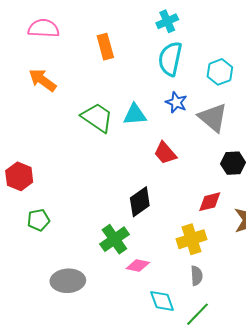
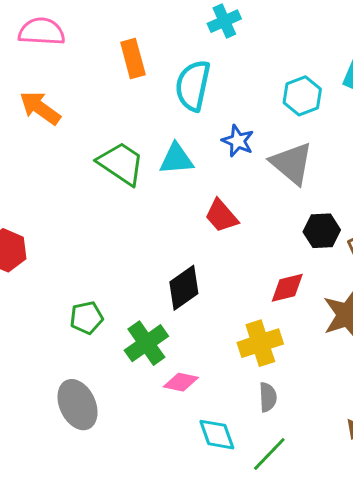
cyan semicircle: (170, 59) -> (193, 85), moved
green pentagon: (38, 220) -> (87, 318), moved
gray ellipse: (68, 281) -> (78, 405), turned 68

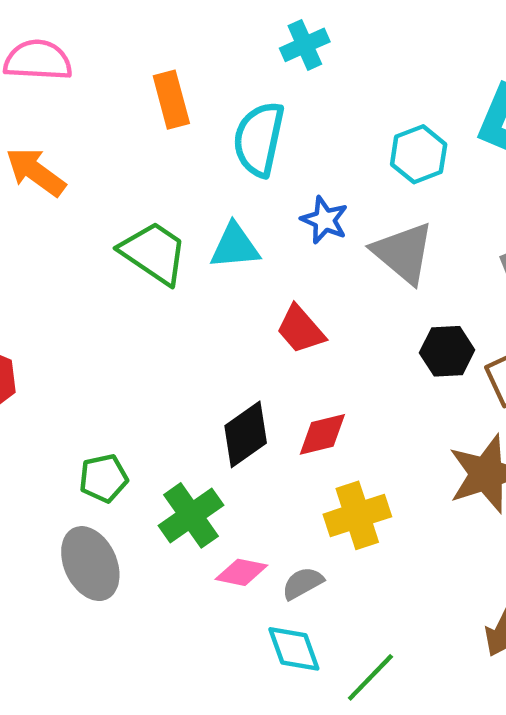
red diamond: (287, 288) -> (322, 434), moved
gray semicircle: (268, 397) -> (303, 583), moved, turned -116
gray ellipse: (78, 405) -> (90, 564), moved

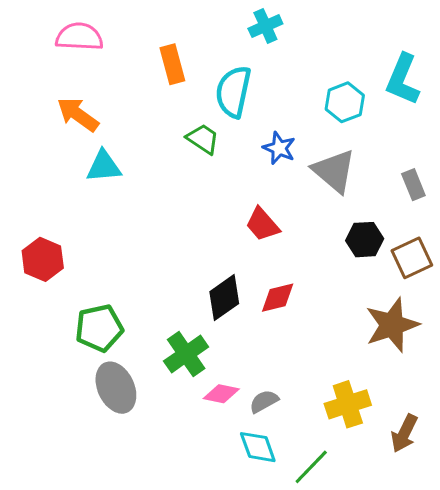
cyan triangle: (235, 246) -> (104, 166), moved
green trapezoid: (154, 253) -> (203, 139), moved, size x0.7
green pentagon: (103, 478) -> (99, 328), moved, size x1.4
yellow cross: (357, 515) -> (348, 404), moved

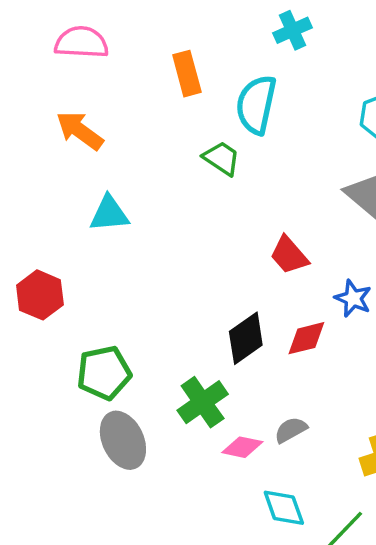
blue star: (279, 148) -> (353, 298), moved
cyan triangle: (104, 166) -> (109, 214), moved
gray semicircle: (264, 401) -> (291, 430), moved

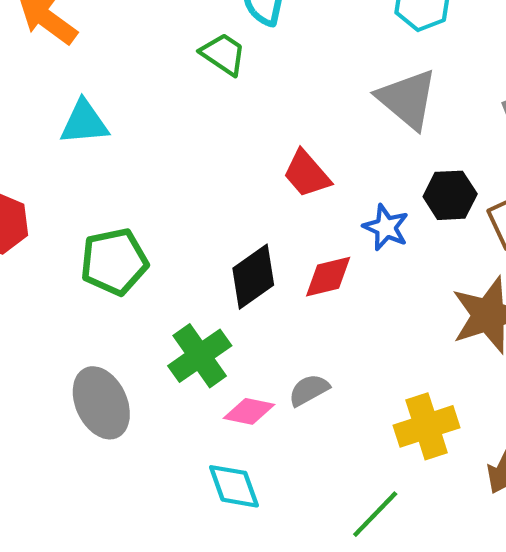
green pentagon: (104, 373) -> (114, 262), moved
cyan diamond: (284, 508) -> (234, 486), moved

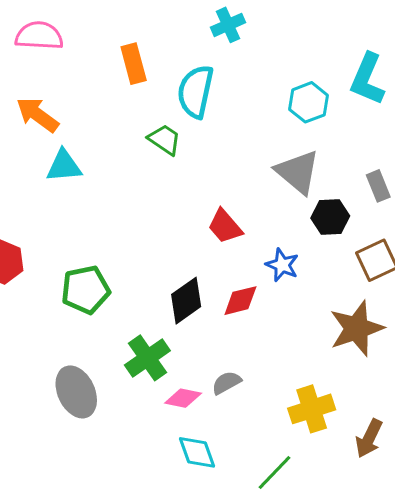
cyan triangle: (84, 123) -> (64, 166), moved
black hexagon: (450, 195) -> (330, 217), moved
cyan diamond: (234, 486) -> (197, 452), moved

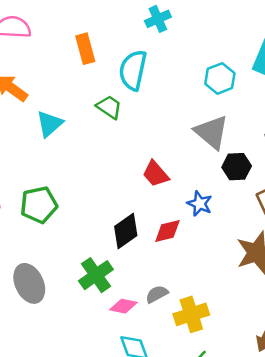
cyan triangle: (64, 166) -> (50, 124), moved, turned -36
green pentagon: (86, 290) -> (39, 205), moved
gray ellipse: (76, 392) -> (29, 283), moved
yellow cross: (312, 409) -> (191, 314), moved

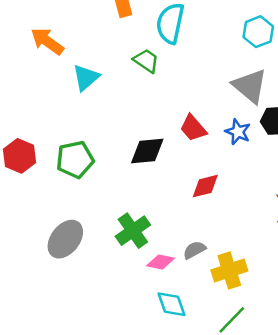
blue star: (200, 204) -> (238, 132), moved
black diamond: (126, 231) -> (147, 151), moved, turned 30
gray ellipse: (29, 283) -> (65, 239), turned 63

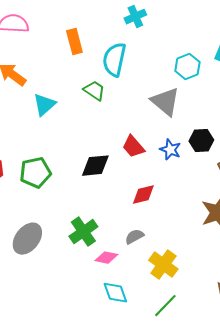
gray triangle: (250, 86) -> (165, 102), moved
gray semicircle: (194, 250) -> (134, 237), moved
yellow cross: (229, 270) -> (163, 265), turned -36

